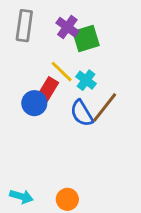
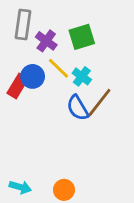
purple cross: (67, 27) -> (46, 41), moved
red rectangle: (47, 90) -> (18, 86), moved
blue circle: (34, 103) -> (33, 76), moved

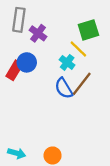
green square: (82, 37) -> (88, 30), moved
yellow line: (59, 68) -> (78, 49), moved

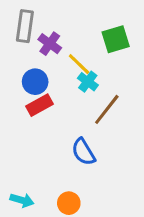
yellow line: (78, 49) -> (79, 64), moved
red rectangle: (14, 70) -> (40, 105), moved, turned 30
blue semicircle: (64, 88) -> (83, 152), moved

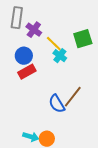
green square: (116, 39) -> (83, 39), moved
brown line: (107, 109) -> (73, 97), moved
cyan arrow: (22, 200) -> (31, 137), moved

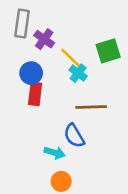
red rectangle: (27, 72) -> (35, 94), turned -54
brown line: (73, 97) -> (91, 107), moved, turned 50
cyan arrow: (31, 137) -> (55, 153), moved

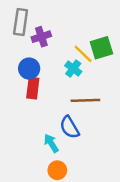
purple cross: (44, 39) -> (41, 37), turned 36
yellow line: (70, 57) -> (83, 54), moved
cyan arrow: (55, 153) -> (51, 143), turned -138

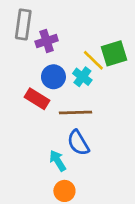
blue circle: (29, 69) -> (53, 77), moved
red rectangle: (33, 88) -> (37, 99), turned -65
brown line: (85, 100) -> (75, 113), moved

